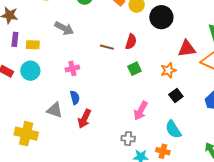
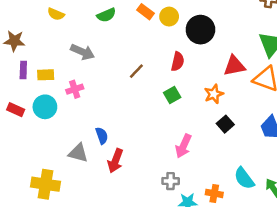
red semicircle: (131, 42) -> (178, 62), moved
brown line: (107, 47) -> (136, 71), turned -56
pink cross: (72, 68) -> (75, 89), moved
cyan semicircle: (173, 129) -> (244, 178), moved

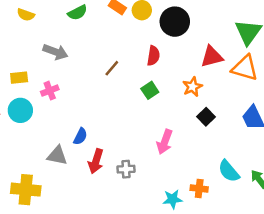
blue semicircle: (102, 136) -> (80, 136), turned 49
gray cross: (171, 181) -> (126, 169), moved

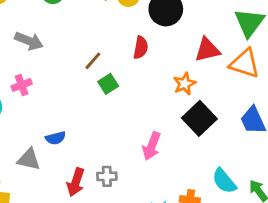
green square: (150, 90) -> (108, 84), moved
black square: (206, 117) -> (199, 118), size x1.6
blue semicircle: (80, 136) -> (56, 138), turned 48
red arrow: (96, 161) -> (76, 182), moved

